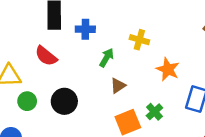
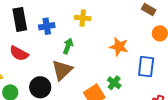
yellow cross: (139, 40) -> (83, 18), moved
brown triangle: (118, 86) -> (62, 70), moved, size x1.6

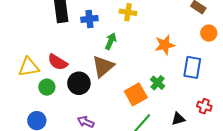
orange star: (119, 47) -> (165, 45), turned -30
red semicircle: (19, 53) -> (58, 62), moved

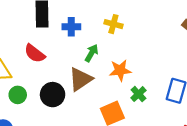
orange star: (165, 45) -> (120, 70), moved
red semicircle: (58, 62) -> (35, 53), moved
green cross: (158, 83) -> (138, 94), moved

